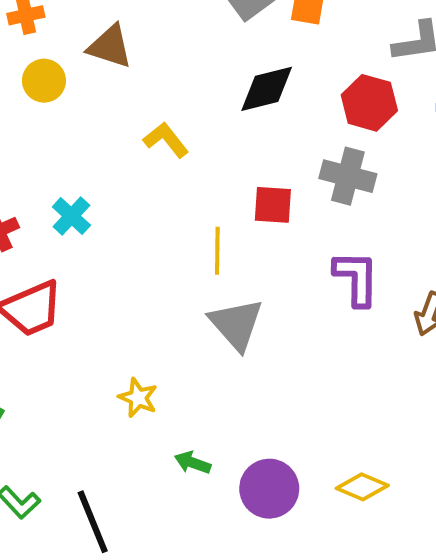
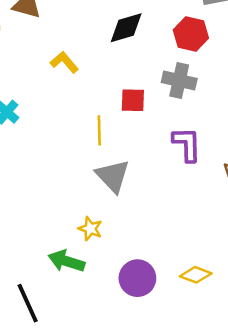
yellow star: (138, 398) -> (90, 229), moved
green arrow: (193, 463) -> (66, 261), moved, size x1.6

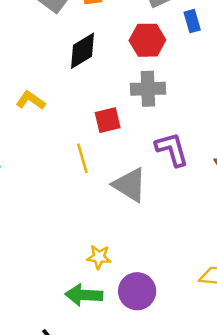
gray triangle: (113, 176) -> (130, 185), moved
purple circle: (137, 278) -> (137, 291), moved

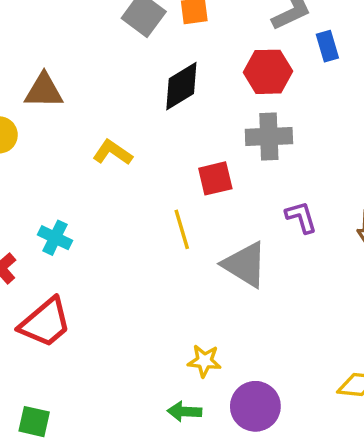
purple L-shape: (172, 149) -> (301, 217), size x0.7
green arrow: (84, 295) -> (184, 412), size x0.7

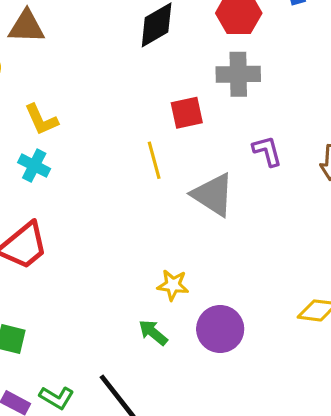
yellow L-shape: (113, 152) -> (41, 120), moved, turned -150
green arrow: (184, 412) -> (153, 333), turned 36

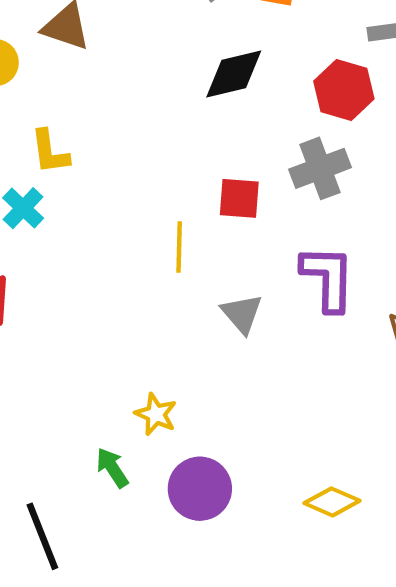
gray cross: (238, 74) -> (320, 168), turned -36
purple L-shape: (267, 151) -> (328, 278), size x1.6
gray triangle: (213, 195) -> (242, 314), size x0.7

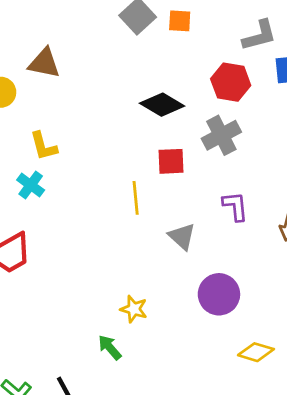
black diamond: (234, 74) -> (162, 105), moved, turned 51
purple L-shape: (328, 278) -> (235, 206), size x0.7
purple circle: (200, 489) -> (219, 294), moved

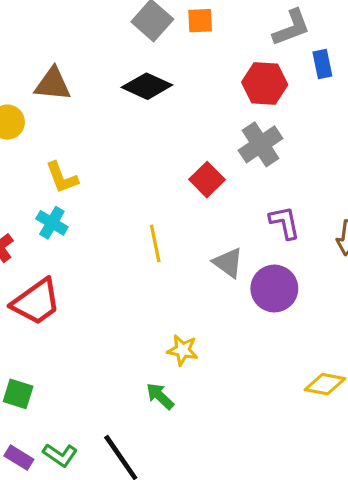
black diamond: (162, 105) -> (147, 86), moved
red square: (171, 161) -> (207, 180), turned -36
yellow line: (136, 198) -> (155, 243), moved
purple circle: (219, 294) -> (274, 289), moved

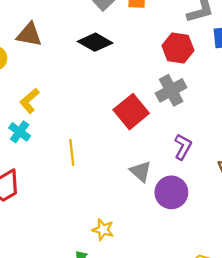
yellow L-shape: (62, 178) -> (29, 101), turned 65
red square: (207, 180) -> (131, 112), size x1.4
purple L-shape: (285, 223) -> (183, 147), turned 35
yellow line: (155, 243) -> (72, 152), moved

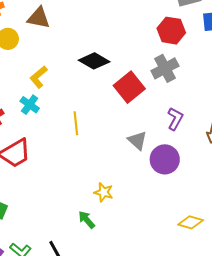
black diamond: (95, 42) -> (94, 61), moved

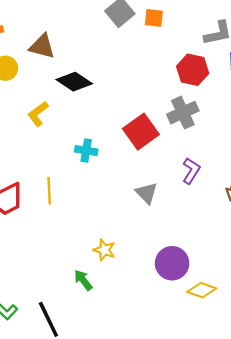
black diamond: (94, 61) -> (74, 82), moved
cyan cross: (30, 105) -> (86, 151), moved, turned -30
yellow line: (76, 123) -> (49, 191), moved
purple circle: (165, 159) -> (172, 263), moved

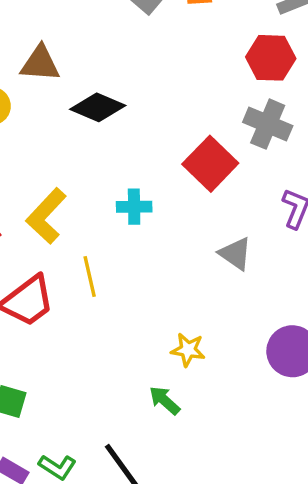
gray cross: (183, 113) -> (268, 124), turned -32
yellow L-shape: (38, 114) -> (46, 216), moved, size x1.4

